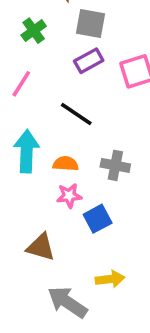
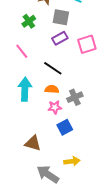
pink line: (21, 84) -> (22, 51), turned -70
orange semicircle: (66, 164) -> (52, 89), moved
gray cross: (115, 165) -> (75, 97), turned -35
pink star: (69, 196) -> (55, 107), moved

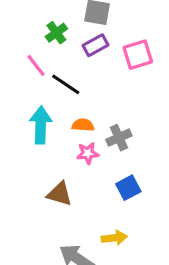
green cross: (29, 21) -> (56, 33), moved
black line: (53, 68) -> (66, 84), moved
blue square: (65, 127) -> (128, 188), moved
brown triangle: (33, 143) -> (59, 194), moved

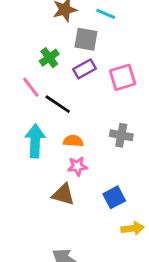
gray cross: (119, 138) -> (121, 135), moved, turned 35
brown triangle: (59, 194) -> (63, 195), moved
yellow arrow: (114, 238) -> (132, 228), moved

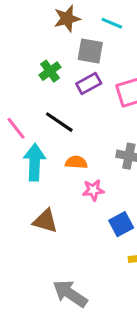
pink line: (31, 87) -> (16, 128), moved
pink star: (77, 166) -> (93, 190), moved
brown triangle: (63, 195) -> (45, 221), moved

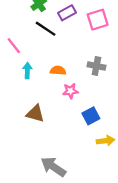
black line: (59, 122) -> (46, 29), moved
cyan arrow: (35, 162) -> (27, 71), size x0.6

